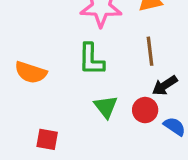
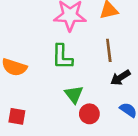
red circle: (145, 110) -> (89, 114), moved
red square: (47, 139) -> (17, 116), moved

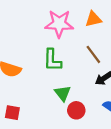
brown line: (109, 50) -> (93, 54), turned -30

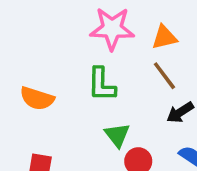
orange triangle: (93, 19) -> (164, 37), moved

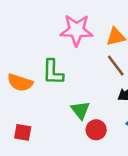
green L-shape: (102, 84) -> (53, 72), moved

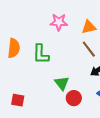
pink star: (76, 30) -> (59, 22), size x0.7
orange semicircle: (20, 83) -> (14, 48), moved, turned -102

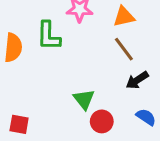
green L-shape: (41, 54) -> (49, 36), moved

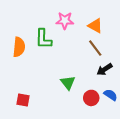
orange triangle: (124, 17) -> (95, 26), turned 42
red circle: (102, 121) -> (91, 98), moved

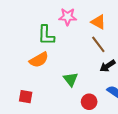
orange semicircle: (19, 47) -> (39, 60), moved, turned 54
red circle: (91, 98) -> (89, 102), moved

